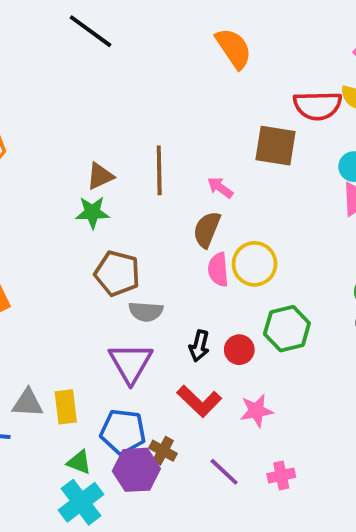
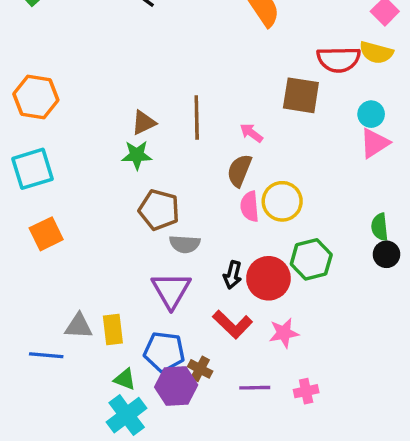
red circle: (239, 350) -> (268, 278), size x1.6
purple line: (224, 472) -> (255, 388), turned -44

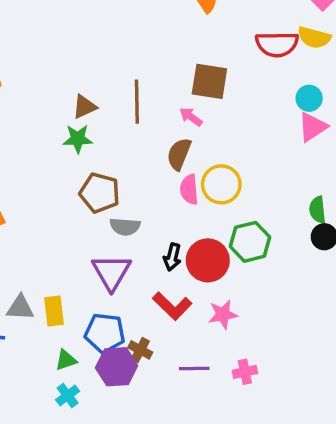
brown square: (301, 95) -> (209, 81), moved
green triangle: (125, 379) -> (66, 360), turned -40
cyan cross: (127, 415) -> (68, 395), size x0.6

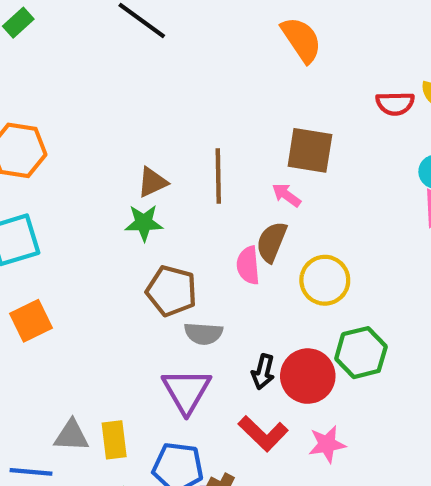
red semicircle: (277, 44) -> (395, 104), size x0.7
pink semicircle: (189, 189) -> (248, 265), moved

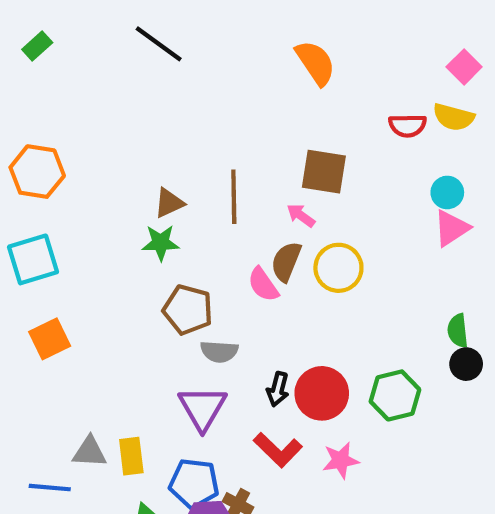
pink semicircle: (248, 265) -> (263, 285), turned -30
yellow circle: (325, 280) -> (338, 268), moved
green hexagon: (361, 353) -> (395, 395), moved

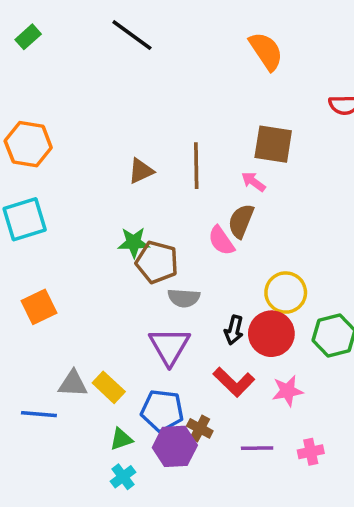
green star: (161, 243) -> (134, 242), moved
yellow circle: (338, 268) -> (286, 293), moved
orange square: (50, 339) -> (39, 307), moved
yellow rectangle: (131, 456) -> (109, 387), turned -40

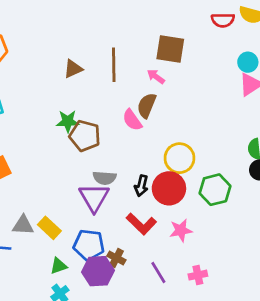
gray semicircle: (184, 298) -> (105, 178), moved
purple line: (257, 448) -> (158, 272), turned 60

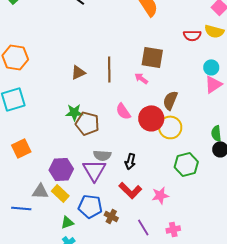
brown semicircle: (147, 106) -> (170, 100), moved
yellow circle: (179, 158) -> (170, 127), moved
red circle: (169, 188) -> (151, 118), moved
purple hexagon: (98, 271) -> (61, 169), moved

